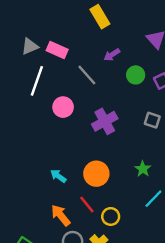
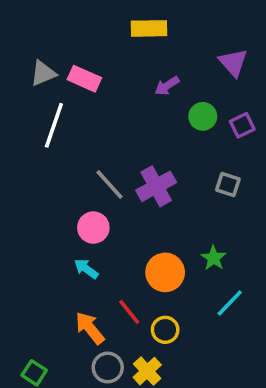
yellow rectangle: (100, 17) -> (149, 28), turned -60
gray line: (87, 75) -> (110, 185), moved
pink circle: (63, 107) -> (93, 228), moved
orange circle: (96, 174) -> (165, 272), moved

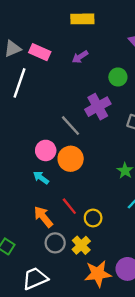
purple arrow: (167, 86) -> (80, 57), moved
gray line: (110, 185) -> (71, 126), moved
purple cross: (156, 186) -> (98, 107), moved
orange circle: (165, 272) -> (71, 159), moved

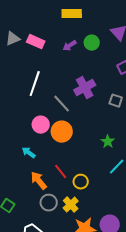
green circle: (118, 77) -> (92, 43), moved
white line: (20, 83) -> (35, 84), moved
cyan arrow: (41, 178) -> (29, 153), moved

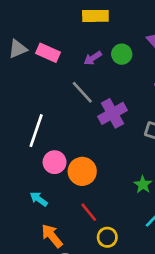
white line: (35, 84) -> (36, 131), moved
gray line: (62, 104) -> (82, 92), moved
red line: (61, 172) -> (89, 212), moved

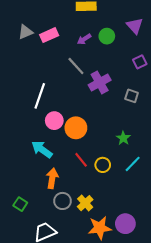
pink rectangle: (48, 53) -> (49, 35), turned -48
cyan arrow: (39, 199) -> (42, 149), size x1.5
orange arrow: (52, 236) -> (52, 178), turned 48
yellow circle: (107, 237) -> (103, 165), moved

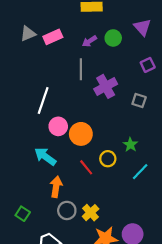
gray line: (76, 66) -> (81, 69), turned 42
yellow circle: (103, 165) -> (108, 159), moved

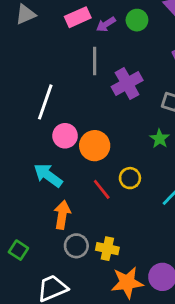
pink rectangle: (53, 37) -> (78, 17), moved
green star: (130, 145) -> (160, 139), moved
yellow cross: (91, 213) -> (107, 249), turned -35

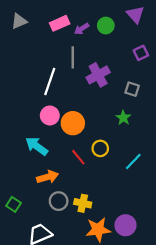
white line: (45, 102) -> (50, 81), moved
orange arrow: (62, 215) -> (48, 177), turned 65

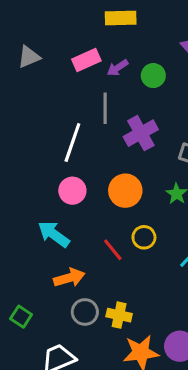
green circle: (106, 26) -> (153, 76), moved
orange circle: (73, 123) -> (125, 191), moved

